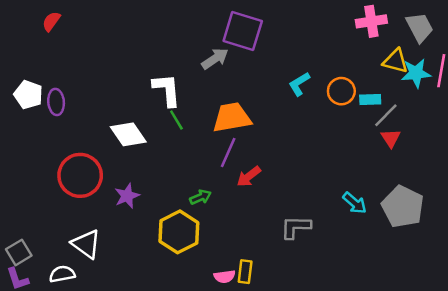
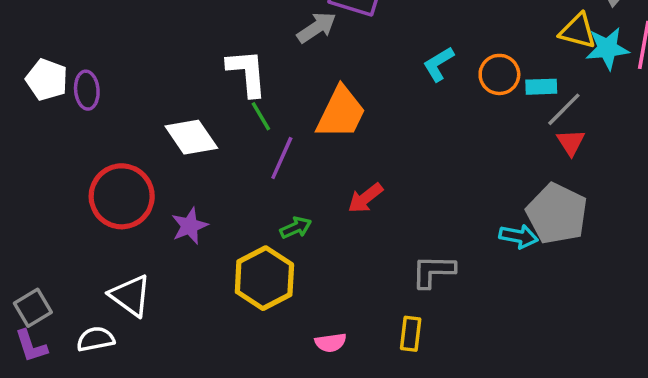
orange trapezoid: (232, 118) -> (341, 113), turned 126
purple line: (228, 153) -> (282, 158), moved
cyan arrow: (355, 203) -> (519, 236), turned -30
gray pentagon: (403, 207) -> (557, 214), moved
yellow rectangle: (245, 272) -> (411, 334), moved

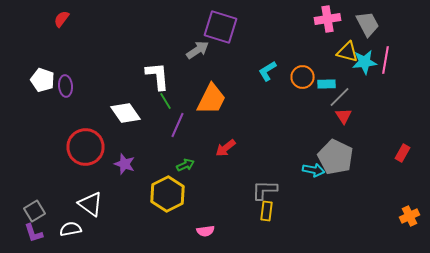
purple star: (190, 226) -> (124, 164), turned -30
yellow rectangle: (411, 334) -> (266, 211), moved

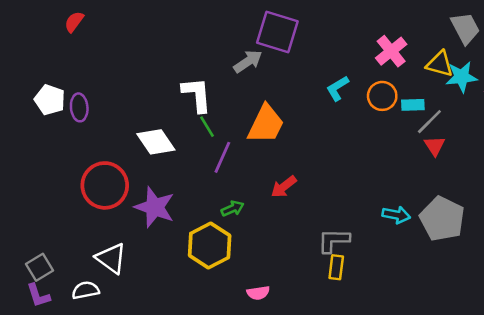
pink cross: (328, 19) -> (391, 51), moved, turned -30
gray pentagon: (336, 157) -> (442, 219), moved
purple star: (124, 164) -> (155, 207), size x1.5

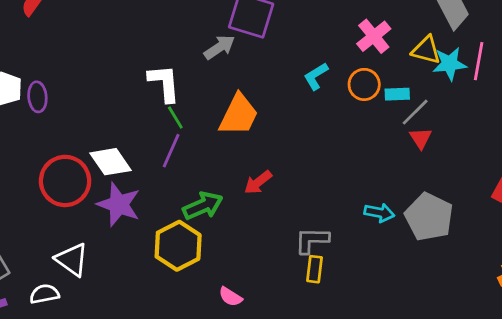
white diamond: (156, 142) -> (111, 162), moved
purple line: (222, 157) -> (171, 151), moved
green arrow: (233, 208) -> (203, 206), size x1.6
pink semicircle: (258, 293) -> (230, 297), turned 40

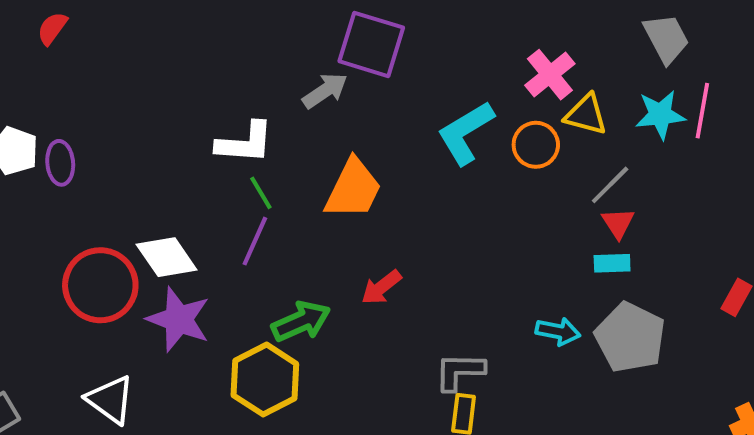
yellow triangle: (426, 50) -> (586, 115), moved
cyan L-shape: (316, 76) -> (466, 133), size x1.6
white L-shape: (164, 83) -> (245, 143), turned 99
cyan rectangle: (397, 94) -> (612, 263), moved

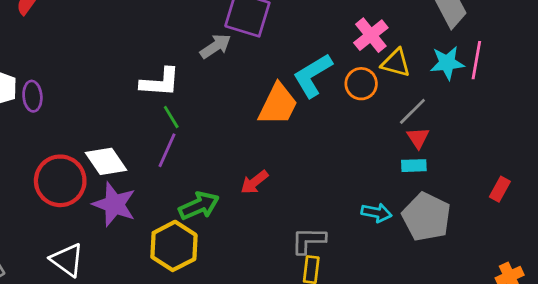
orange trapezoid: (353, 189) -> (278, 105), moved

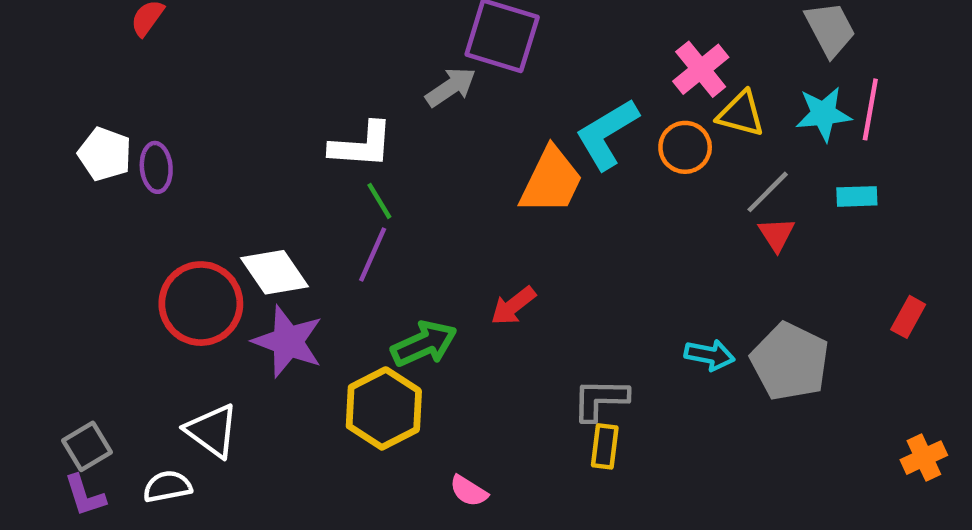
cyan rectangle: (414, 166) -> (857, 196), moved

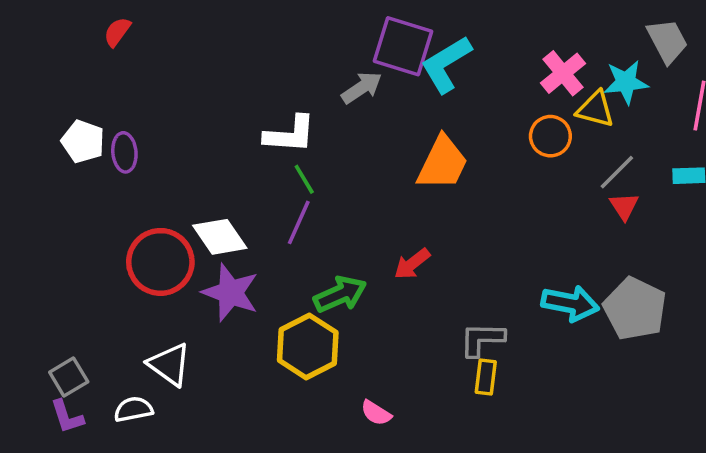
cyan star: (823, 114) -> (626, 82), moved
cyan L-shape: (607, 134) -> (446, 64), moved
cyan arrow: (710, 355) -> (570, 303), size x1.4

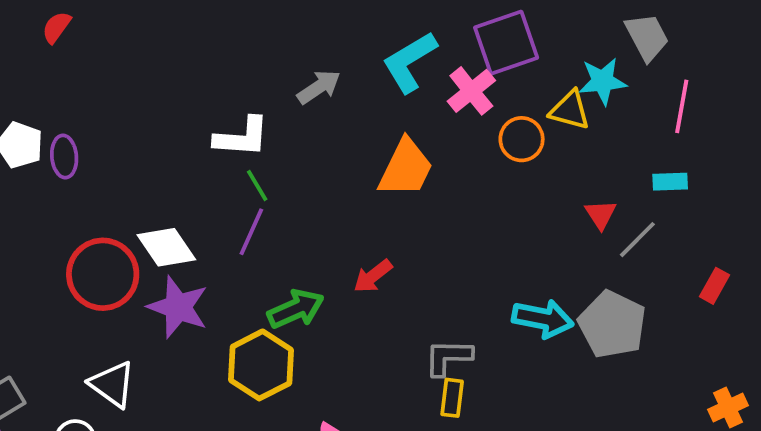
purple square: (403, 46) -> (506, 43), moved, turned -36
pink cross: (563, 73) -> (471, 91), moved
gray line: (617, 172) -> (637, 240), moved

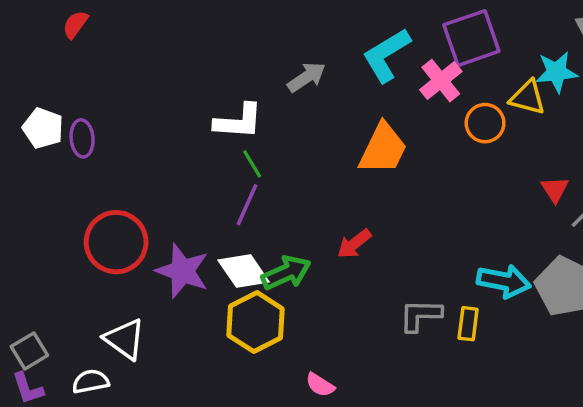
white diamond: (166, 247) -> (244, 271), moved
yellow rectangle: (452, 398) -> (468, 324), moved

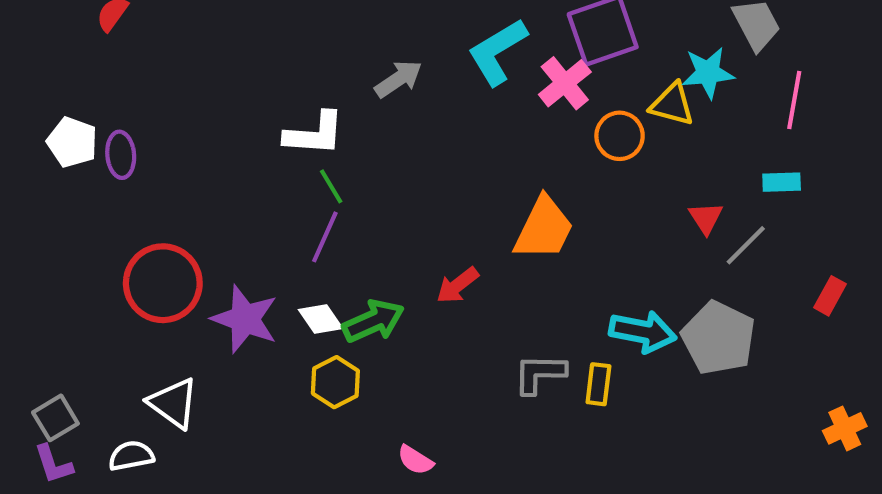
orange trapezoid: (383, 149) -> (544, 228), moved
white diamond: (244, 271) -> (321, 319), size x0.7
yellow hexagon: (256, 322) -> (335, 382), size x0.7

